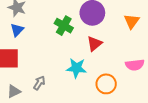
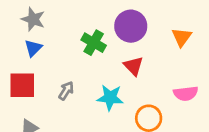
red triangle: (94, 44) -> (133, 66), turned -35
gray arrow: (39, 83) -> (66, 91), moved

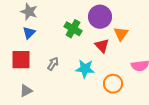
orange triangle: (182, 37) -> (121, 34), moved

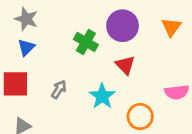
orange triangle: (121, 34) -> (171, 27), moved
cyan star: (85, 69) -> (102, 96), turned 30

